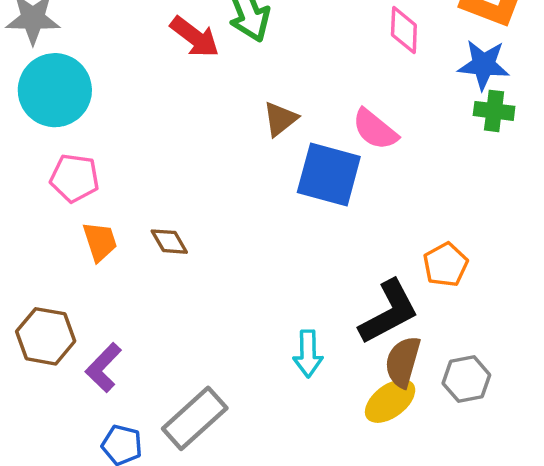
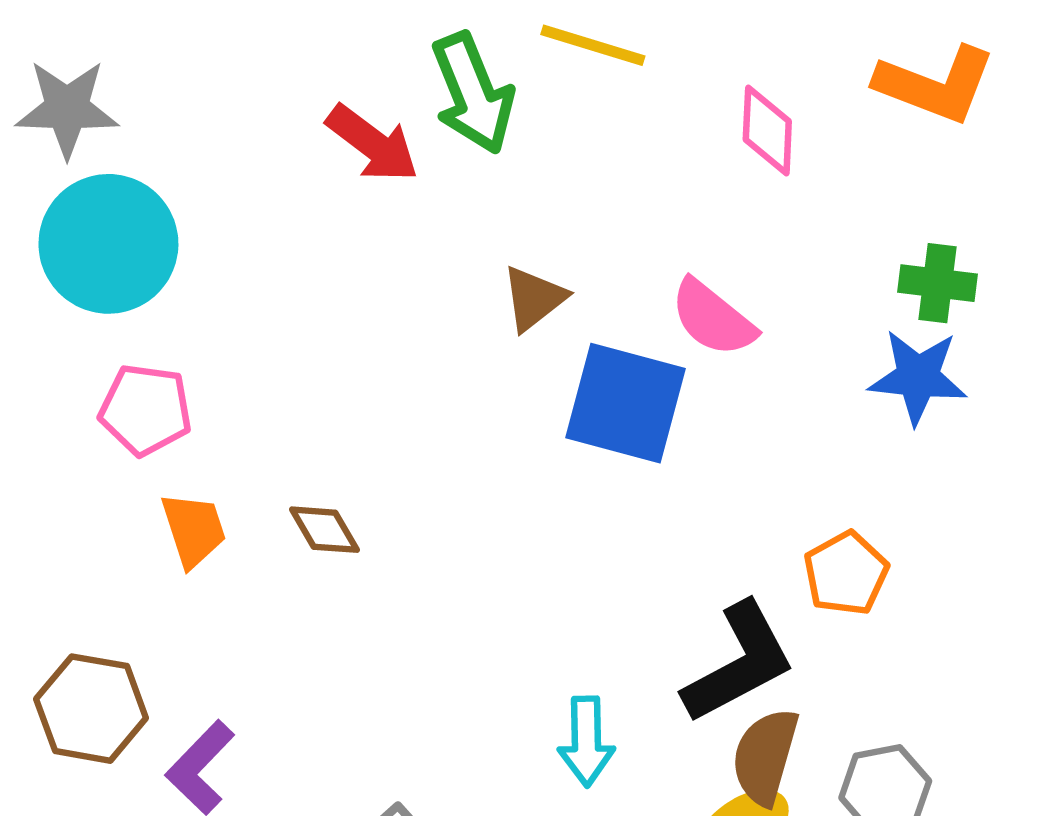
blue star: (484, 65) -> (918, 377), moved

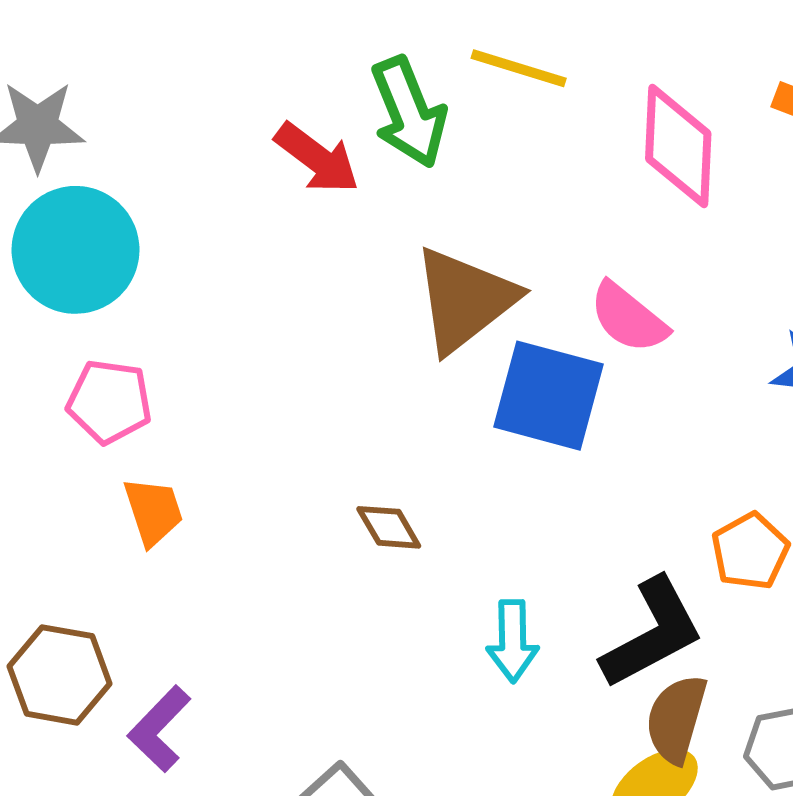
pink diamond: (767, 130) -> (678, 146), size x1.5
brown triangle: (534, 298) -> (465, 300), size x1.8
brown diamond: (324, 530) -> (389, 527), moved
cyan arrow: (586, 741) -> (513, 641), moved

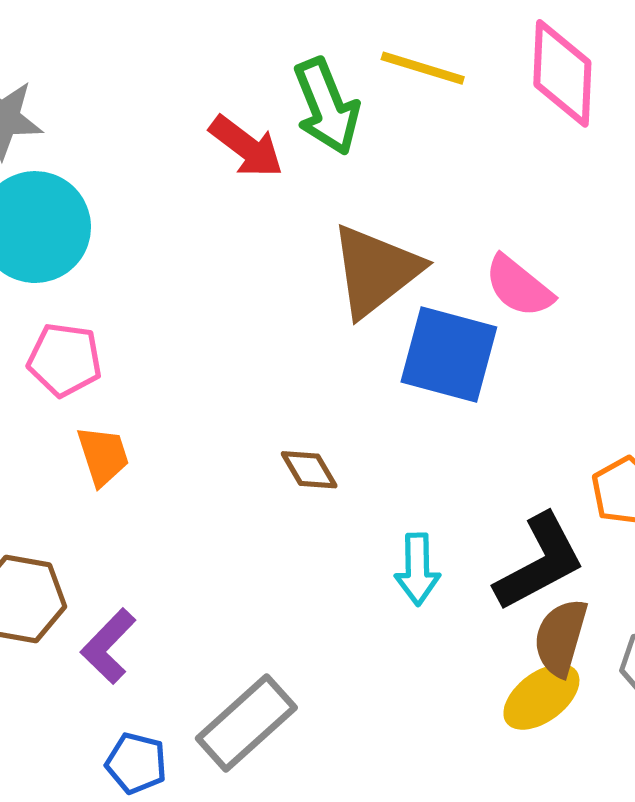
pink diamond: (678, 146) -> (562, 73), moved

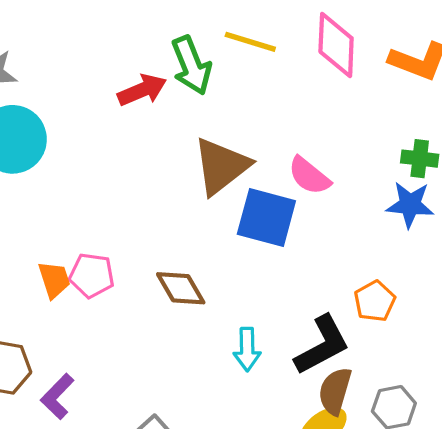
red arrow: (246, 147) -> (142, 90), turned -60
pink pentagon: (65, 360) -> (92, 275), moved
brown diamond: (309, 470) -> (181, 288), size x1.4

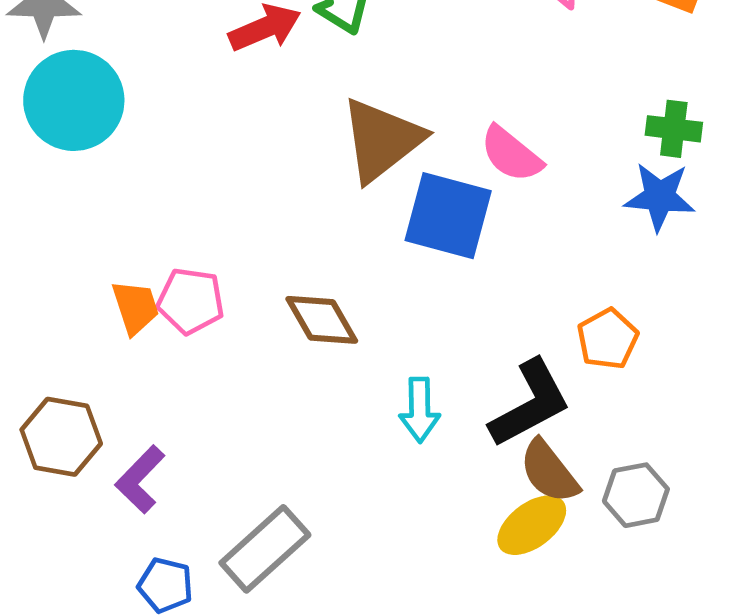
brown semicircle: (335, 391) -> (549, 471), turned -54

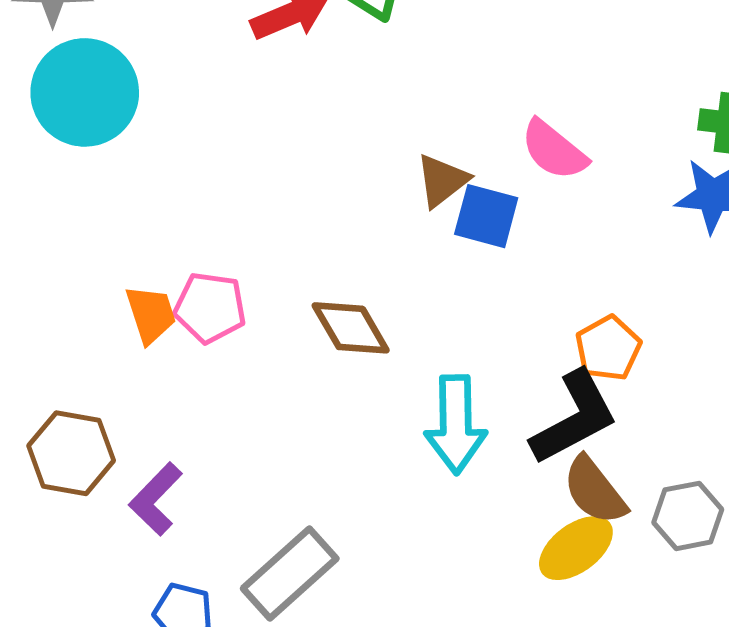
brown triangle: (382, 140) -> (442, 181), moved, size x0.6
blue square: (448, 216) -> (486, 216), size x0.7
orange pentagon: (608, 339) -> (608, 348), moved
cyan arrow: (420, 410) -> (456, 424), size x1.4

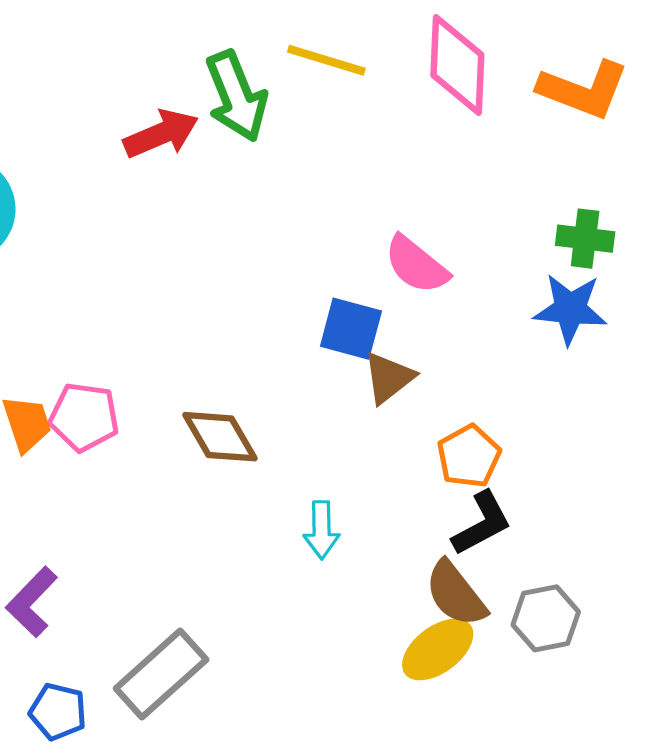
brown triangle: (442, 181) -> (389, 378), moved
black L-shape: (574, 418) -> (482, 523), moved, size x0.7
cyan arrow: (456, 424) -> (321, 530), size x0.6

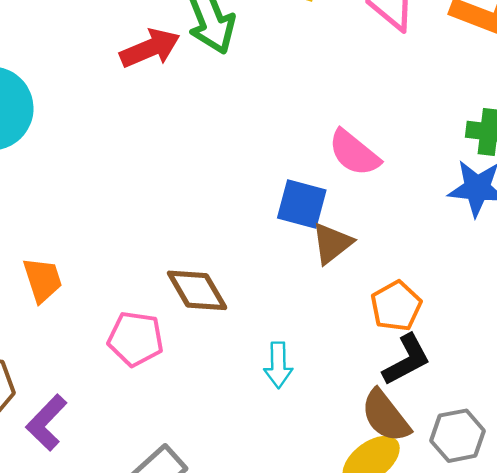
pink pentagon: (84, 417) -> (136, 339), moved

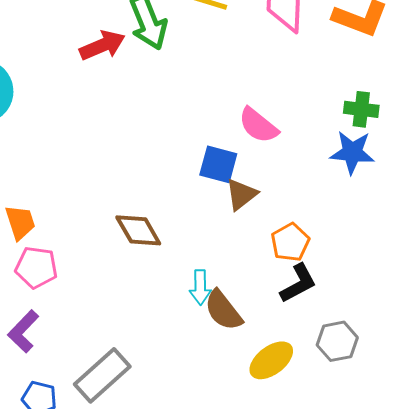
pink pentagon: (136, 339) -> (36, 267), moved
brown semicircle: (386, 416) -> (223, 310), moved

